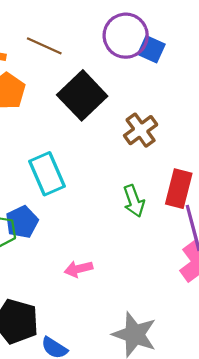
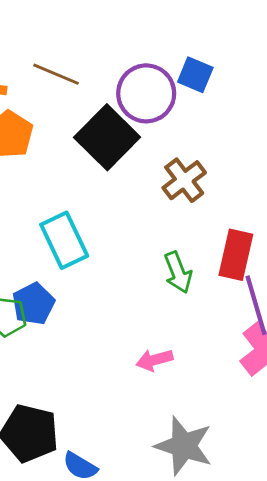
purple circle: (126, 36) -> (146, 93), moved
pink arrow: (78, 269) -> (154, 360), moved

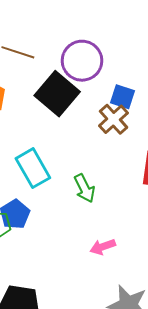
blue square: (195, 75) -> (123, 97), moved
green arrow: (178, 272) -> (84, 188), moved

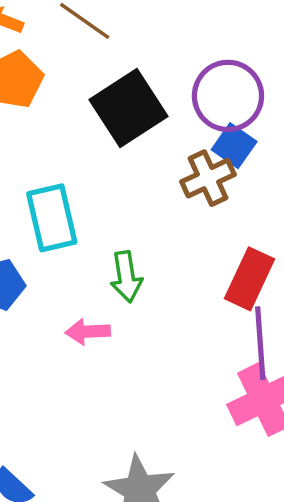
purple circle: (82, 61) -> (228, 96), moved
pink arrow: (103, 247) -> (88, 332), moved

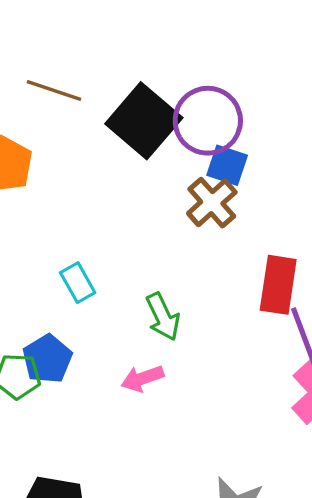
black square: (128, 108) -> (144, 121), moved
cyan rectangle: (52, 218) -> (78, 283), size x0.6

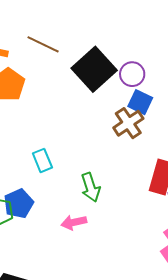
purple circle: (208, 121) -> (132, 74), size x0.6

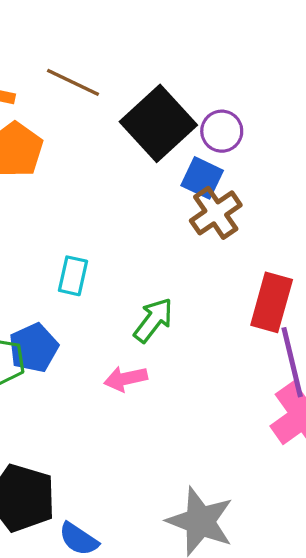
blue square: (140, 102) -> (202, 178), moved
cyan rectangle: (42, 160) -> (73, 276), turned 35
green arrow: (91, 187) -> (153, 320), turned -124

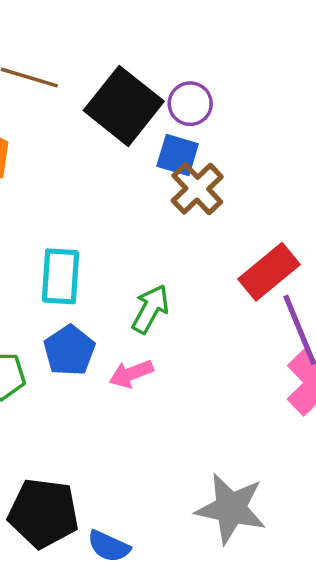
cyan rectangle: (73, 276) -> (61, 276), size x1.4
red rectangle: (272, 302) -> (269, 272), turned 44
blue pentagon: (34, 348) -> (69, 351), moved

